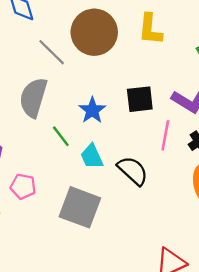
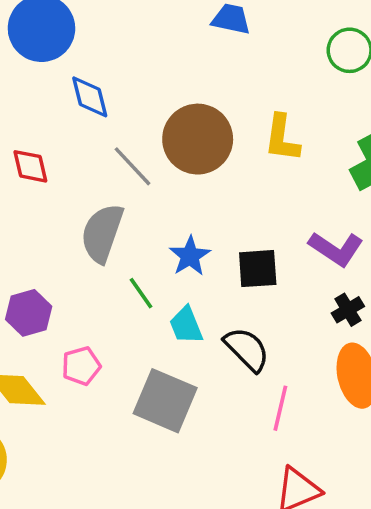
black square: (140, 99) -> (258, 269), moved
pink line: (165, 135) -> (280, 408), moved
pink pentagon: (23, 186) -> (81, 366), turned -30

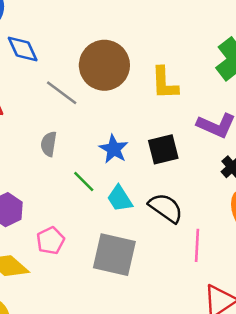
yellow L-shape: (282, 138) -> (165, 83), moved
gray semicircle: (102, 233) -> (49, 144), size x0.6

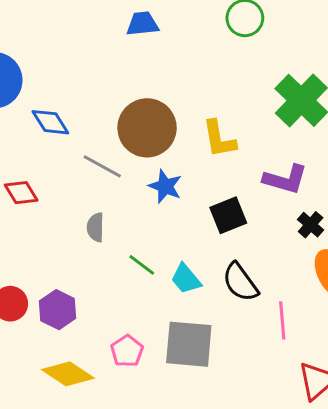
blue star: (114, 149) -> (165, 186), moved
black semicircle: (166, 208) -> (240, 282), turned -153
pink pentagon: (51, 241) -> (127, 351), moved

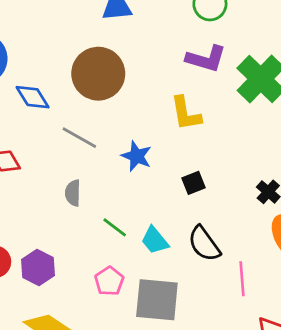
brown circle: (147, 128) -> (98, 74), moved
purple L-shape: (285, 179) -> (206, 59), moved
black square: (228, 215) -> (194, 183), size x0.7
pink pentagon: (127, 351) -> (109, 281), moved

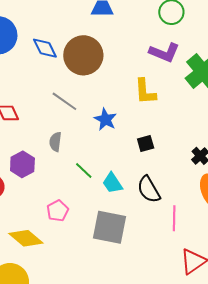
blue diamond: (33, 97) -> (45, 48), moved
purple hexagon: (38, 267) -> (22, 164), moved
pink pentagon: (109, 281) -> (58, 211), moved

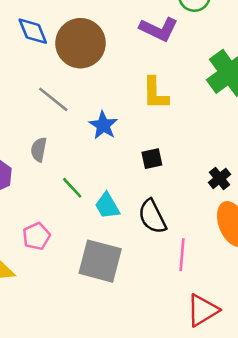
purple L-shape: (164, 53) -> (159, 29), moved

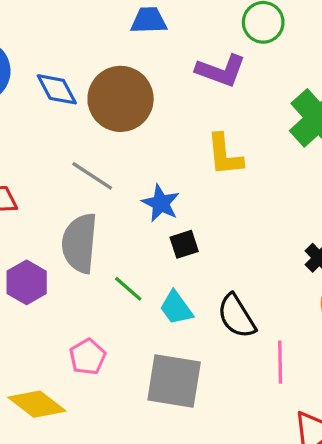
gray semicircle: (39, 150) -> (80, 243), size x1.8
black square: (152, 159) -> (184, 244), moved

